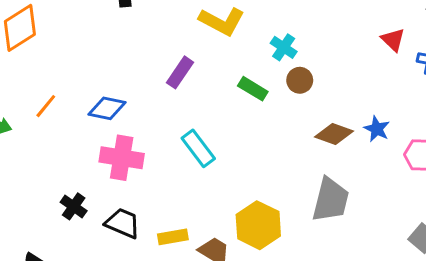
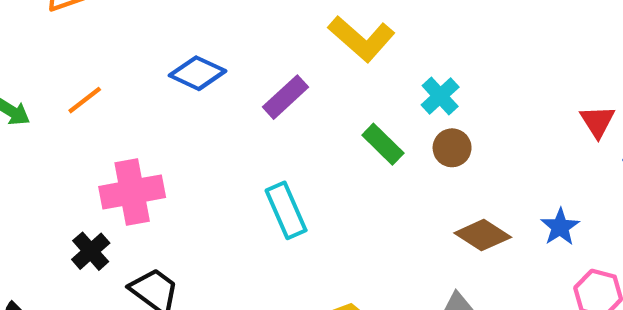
blue diamond: (107, 108) -> (197, 73), moved
blue star: (377, 129) -> (560, 227), moved
pink cross: (122, 158) -> (132, 192), moved, turned -33

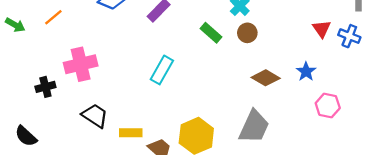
red triangle: (597, 121) -> (322, 29), moved
cyan rectangle: (286, 210) -> (162, 70), turned 56
black cross: (91, 251) -> (45, 87), moved, turned 30

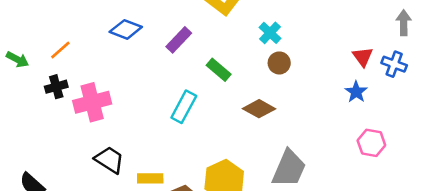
green rectangle: (211, 33) -> (219, 70), moved
blue star: (306, 72) -> (356, 92), moved
brown diamond: (266, 78) -> (259, 109), moved
black cross: (45, 87) -> (56, 87), moved

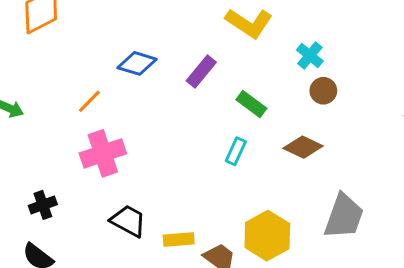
orange line: (60, 50) -> (89, 101), moved
black cross: (56, 87) -> (43, 205), moved
cyan rectangle: (184, 107) -> (236, 151), moved, size x0.7

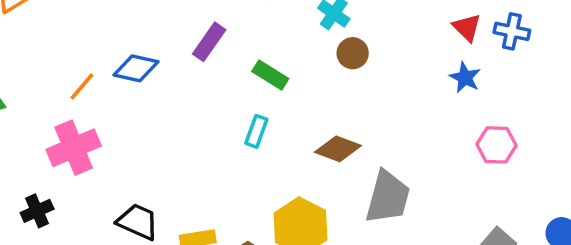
blue diamond: (137, 63) -> (136, 68), moved
brown diamond: (303, 147) -> (338, 149), moved
pink cross: (103, 153) -> (74, 148), moved

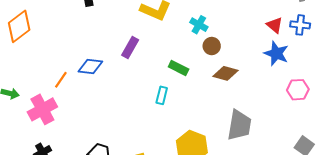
green rectangle: (270, 75) -> (179, 68), moved
blue star: (465, 77) -> (276, 53), size x1.4
pink cross: (74, 148) -> (42, 109), moved
brown diamond: (338, 149) -> (226, 73), moved

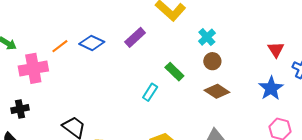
red triangle: (275, 25) -> (276, 50), moved

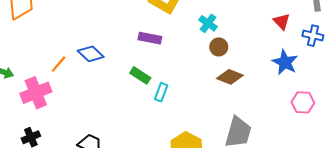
purple rectangle: (135, 37) -> (150, 38), moved, turned 65
blue diamond: (92, 43) -> (91, 54), turned 30
green rectangle: (174, 72) -> (140, 75), moved

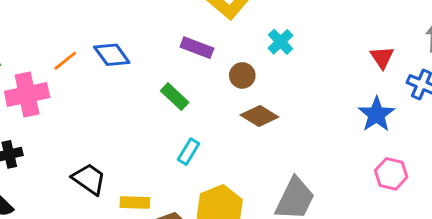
brown circle: (219, 47) -> (242, 75), moved
brown diamond: (230, 77) -> (259, 116), moved
cyan rectangle: (161, 92) -> (188, 152), moved

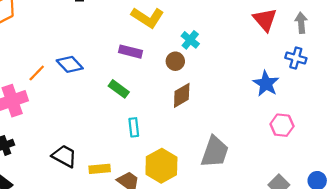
red triangle: (382, 57) -> (265, 20), moved, size x1.4
brown circle: (242, 75) -> (175, 61), moved
brown diamond: (259, 116) -> (182, 95), turned -55
cyan rectangle: (188, 152) -> (134, 127), turned -30

